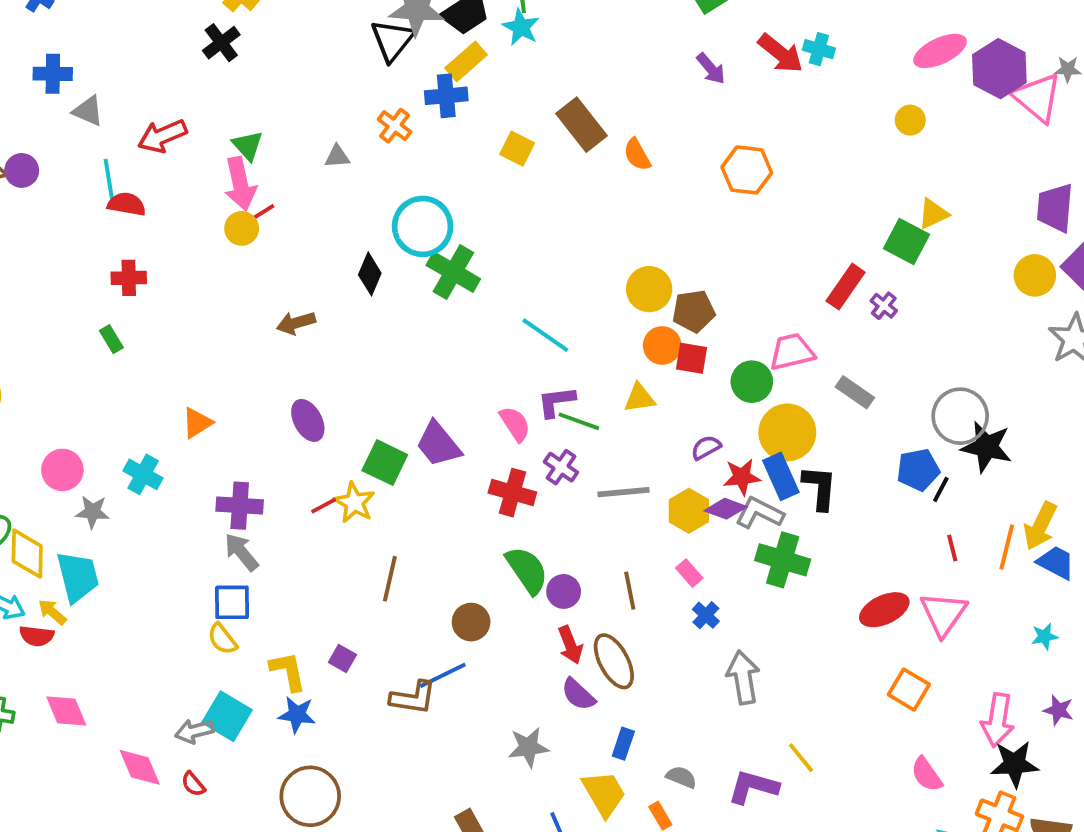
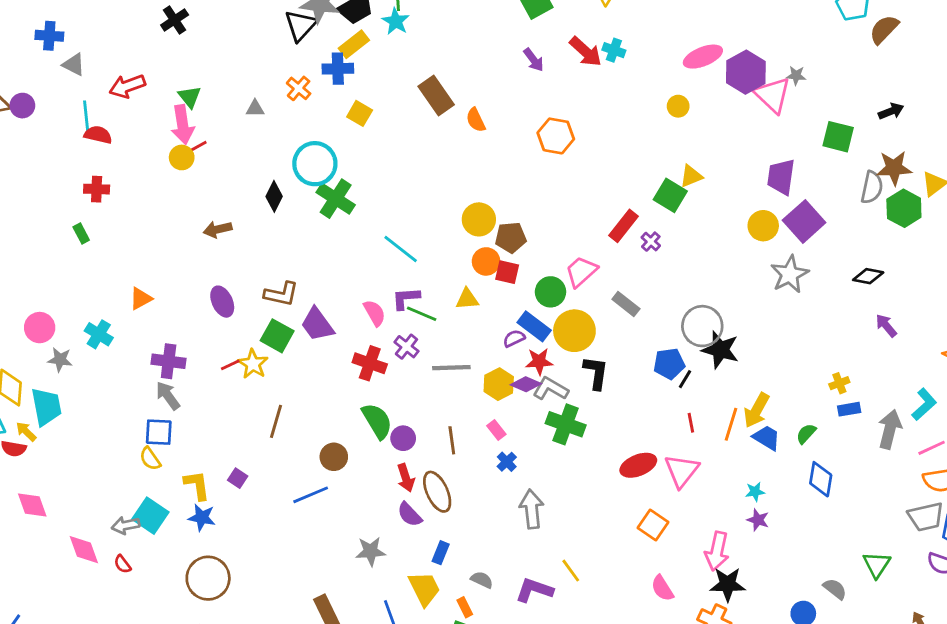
yellow square: (517, 149) -> (360, 113), moved
pink trapezoid: (792, 352) -> (581, 272), turned -32
blue rectangle: (781, 476) -> (534, 326), moved, turned -32
brown L-shape: (413, 698) -> (281, 294), moved
purple star: (1058, 710) -> (758, 520), moved

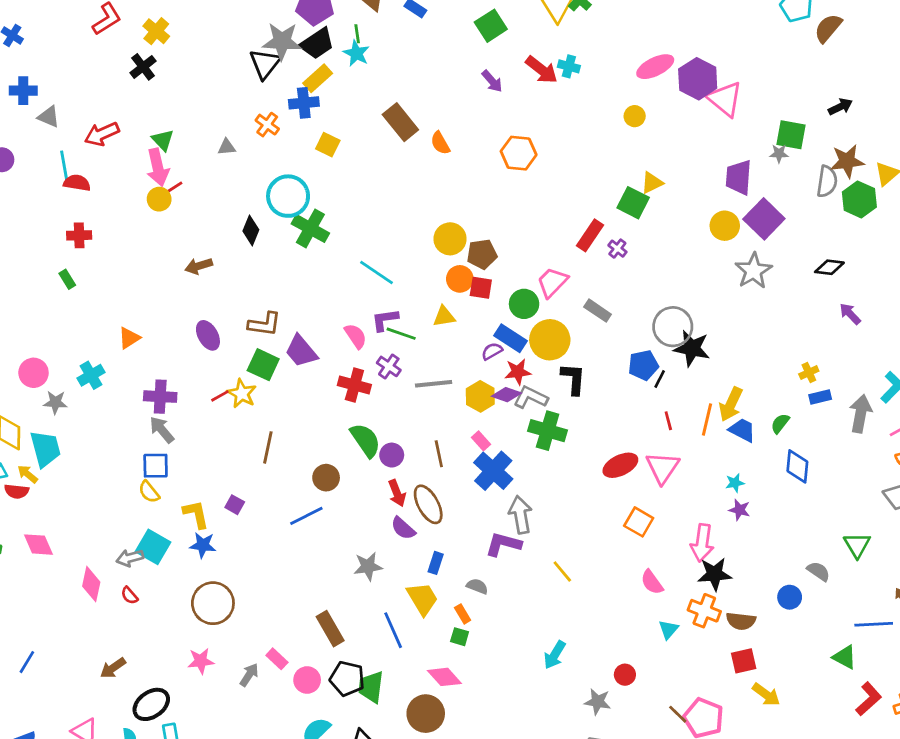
gray star: (796, 75) -> (779, 154), moved
cyan cross: (99, 334) -> (91, 375), turned 32
blue cross: (507, 462) -> (493, 471), size x2.0
pink diamond: (84, 550) -> (91, 584), turned 36
purple L-shape: (534, 590) -> (503, 544), moved

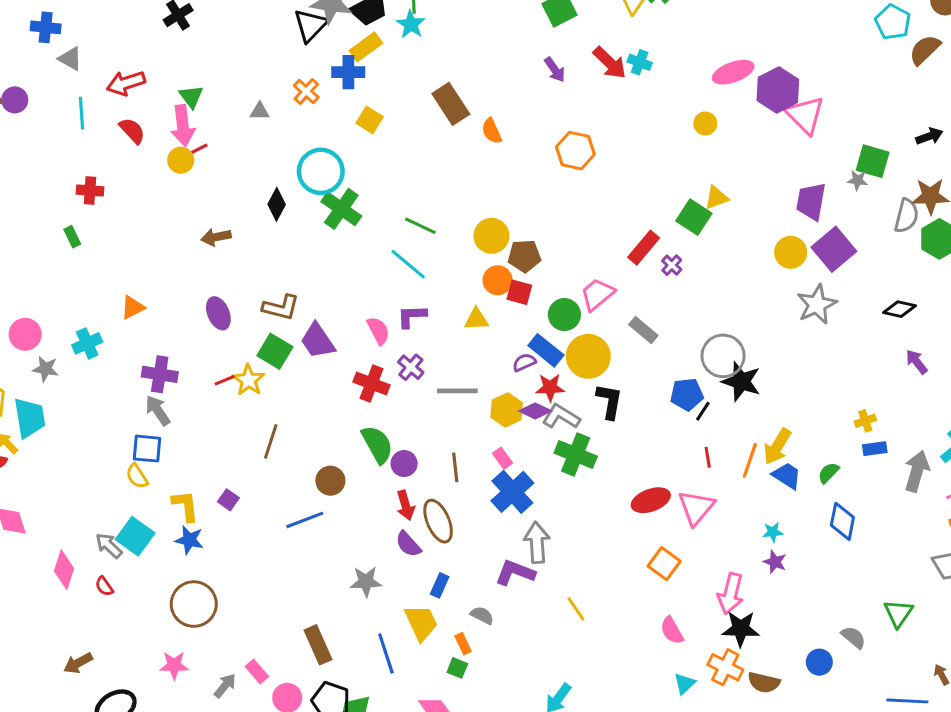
red semicircle: (77, 183) -> (132, 131), moved, turned 32
green line: (401, 334) -> (420, 226), moved
gray arrow: (130, 558) -> (109, 546), turned 52

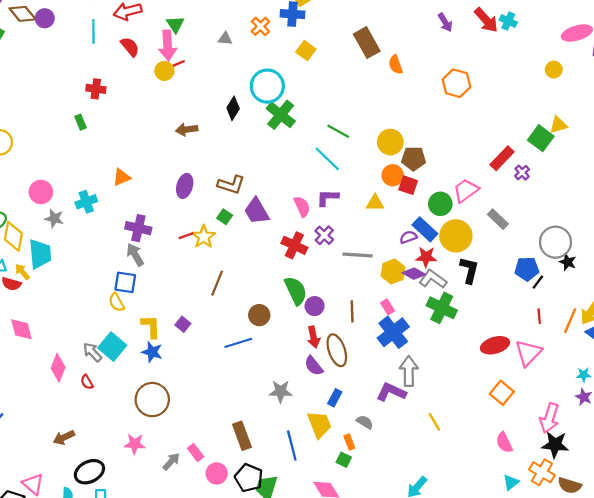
purple ellipse: (218, 313) -> (185, 186), turned 35
green square: (275, 351) -> (225, 217), size x0.6
black star: (741, 382) -> (568, 262), size x0.6

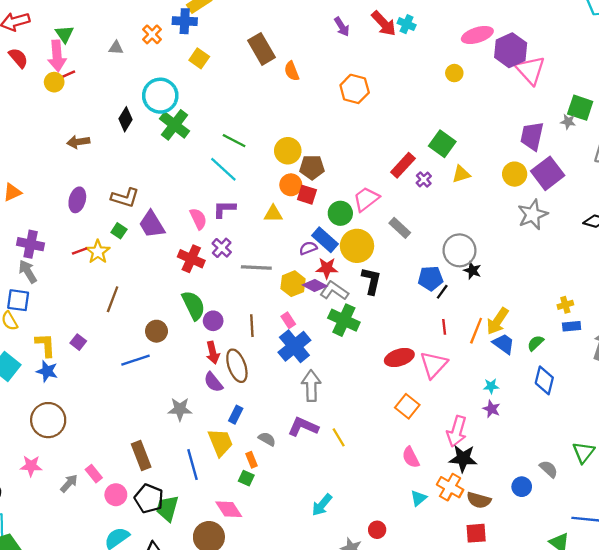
yellow triangle: (558, 125) -> (461, 174), moved
purple L-shape: (391, 392) -> (303, 427), moved

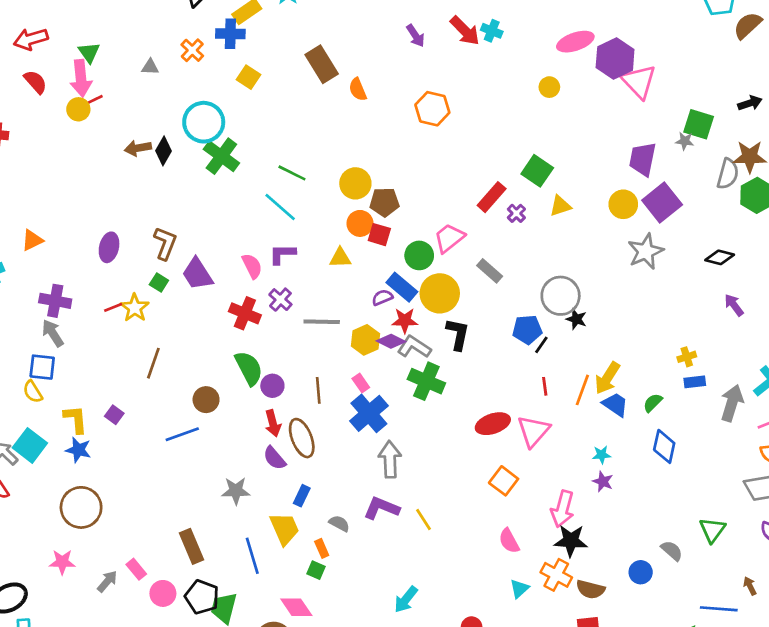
brown arrow: (78, 142) -> (138, 148), moved
brown L-shape: (125, 198) -> (165, 243), turned -84

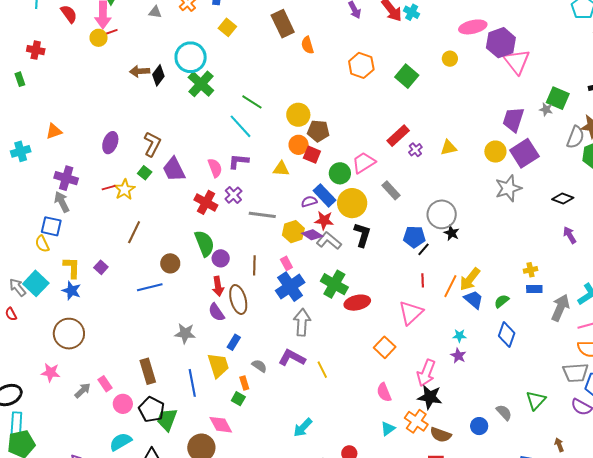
green square: (537, 171) -> (407, 76), moved
green cross: (426, 381) -> (334, 284), moved
red ellipse: (493, 424) -> (357, 303), moved

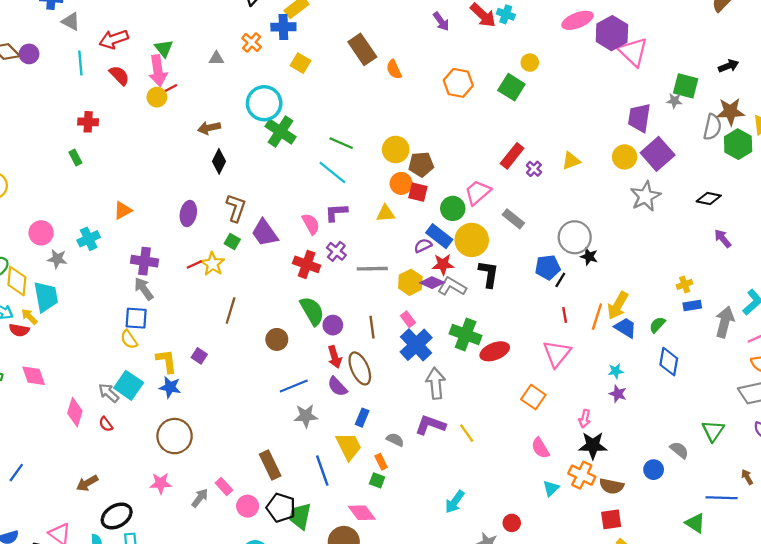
yellow circle: (450, 59) -> (530, 63), moved
black diamond: (158, 75) -> (219, 161), moved
blue line: (150, 287) -> (294, 386), moved
pink arrow: (426, 373) -> (585, 419), size x0.6

